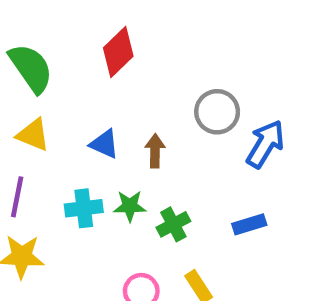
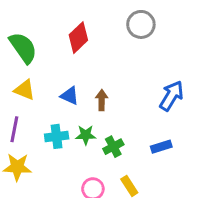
gray circle: (217, 112) -> (141, 24), moved

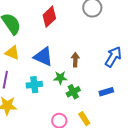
blue triangle: (70, 96) -> (43, 57), size x1.5
brown arrow: (102, 100) -> (75, 60), moved
green star: (86, 135) -> (60, 78), moved

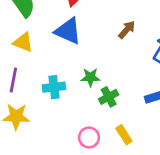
blue triangle: (43, 57) -> (68, 31), moved
brown arrow: (75, 60) -> (127, 30), moved, turned 40

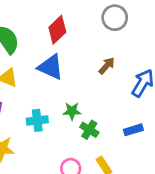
green cross: (109, 97) -> (89, 130), turned -30

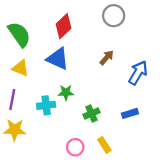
green star: (72, 111) -> (66, 93), moved
green cross: (89, 130) -> (92, 113), turned 35

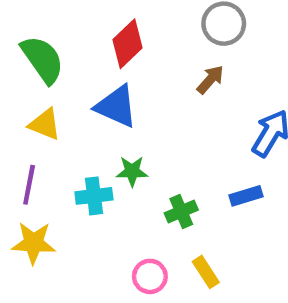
brown arrow: (107, 58) -> (210, 80), moved
blue rectangle: (130, 113) -> (246, 196), moved

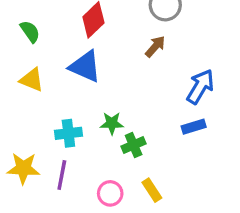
green semicircle: (43, 59) -> (30, 31), size x0.6
green star: (132, 171) -> (112, 123), moved
purple line: (29, 185) -> (62, 175), moved
blue rectangle: (246, 196) -> (194, 127), moved

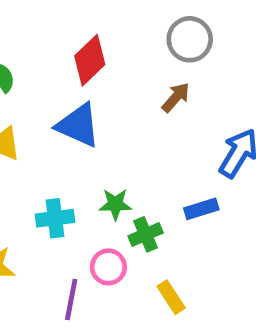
blue rectangle: (194, 127) -> (201, 209), moved
purple line: (62, 175) -> (71, 299), moved
pink circle: (110, 193) -> (108, 267), moved

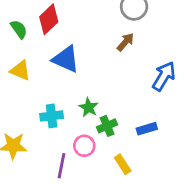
red diamond: (90, 60) -> (49, 19), moved
green star: (115, 204) -> (89, 107), turned 30
blue rectangle: (201, 209) -> (147, 129), moved

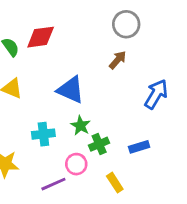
red diamond: (49, 19) -> (41, 37), turned 36
blue triangle: (66, 59) -> (71, 90), moved
purple line: (62, 166) -> (53, 184), turned 55

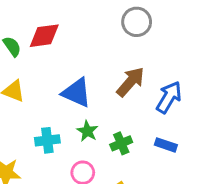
brown arrow: (118, 60) -> (130, 82), moved, size x1.5
green cross: (99, 144) -> (121, 143), moved
blue rectangle: (139, 147) -> (166, 145), moved, turned 36

